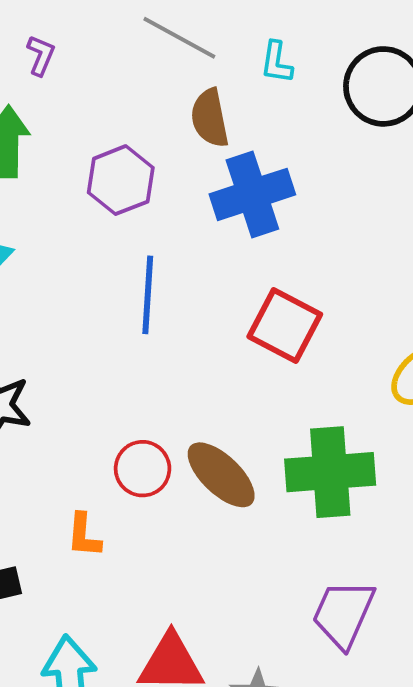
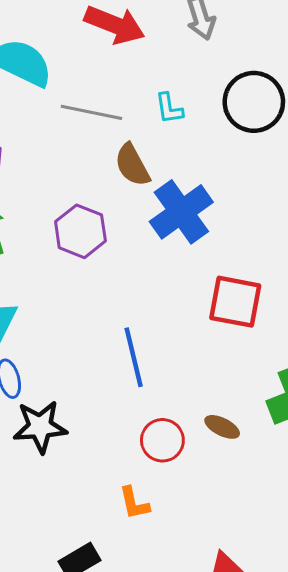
blue line: (148, 295) -> (134, 357), moved
brown ellipse: (221, 475) -> (222, 427), size x0.6

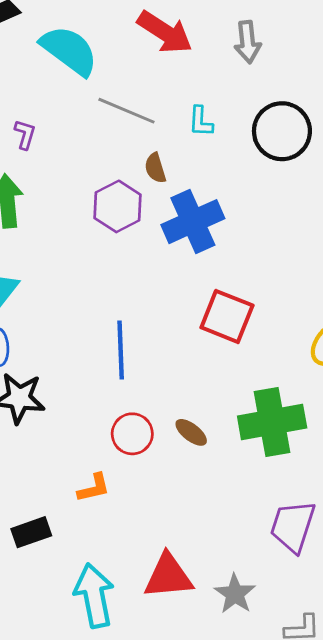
brown semicircle: (132, 165) -> (155, 168), size x0.7
purple hexagon: (80, 231) -> (118, 206), moved
orange L-shape: (134, 503) -> (94, 488), turned -102

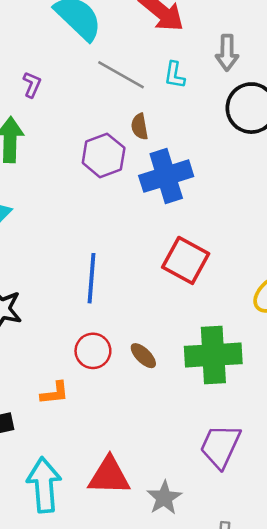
gray arrow: (248, 42) -> (227, 53), moved
cyan L-shape: (201, 121) -> (175, 75), moved

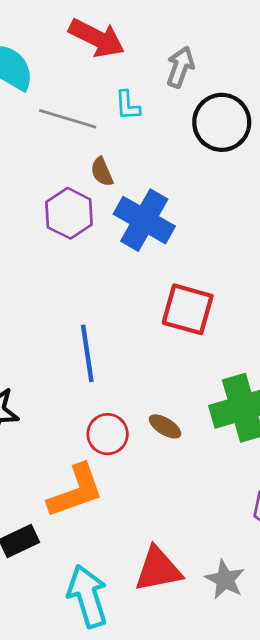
gray arrow: (227, 53) -> (180, 67), turned -148
blue cross: (166, 176) -> (144, 220), turned -30
orange L-shape: (55, 393) -> (76, 491), size x1.8

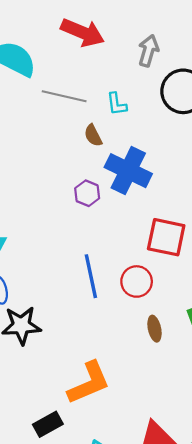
cyan L-shape: (128, 105) -> (117, 104), moved
purple hexagon: (69, 213) -> (87, 193), moved, size x0.7
brown ellipse: (165, 426) -> (155, 329), turned 50
red circle: (108, 434) -> (137, 281), moved

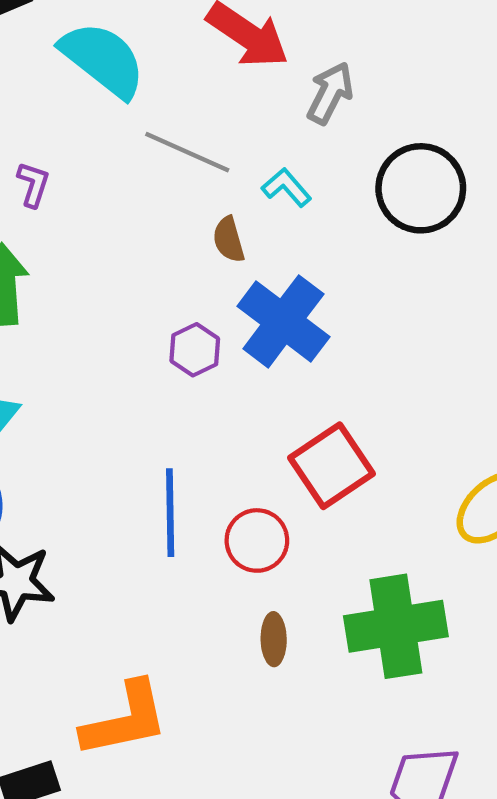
gray arrow: (148, 51) -> (330, 93), moved
cyan L-shape: (117, 104) -> (287, 187), turned 135
red square: (166, 237) -> (332, 466), turned 33

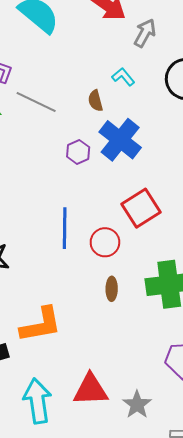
gray line: (187, 152) -> (36, 102), moved

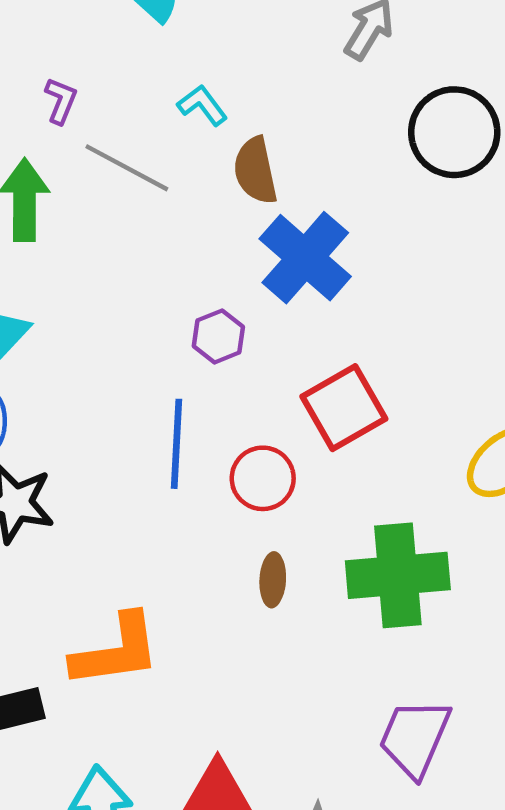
cyan L-shape: (123, 77) -> (202, 105), moved
brown semicircle: (95, 101) -> (255, 171), size x1.4
purple hexagon: (78, 152) -> (218, 336), moved

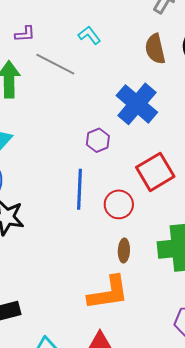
purple L-shape: (61, 101) -> (25, 34), turned 65
brown semicircle: (255, 171) -> (155, 49), moved
orange L-shape: (116, 651) -> (108, 293), moved

